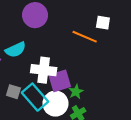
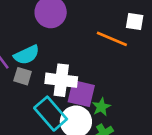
purple square: (60, 81) -> (81, 94), turned 30
gray square: (13, 92) -> (23, 76), moved

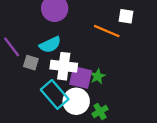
cyan semicircle: (27, 55) -> (50, 45), moved
green star: (101, 107) -> (98, 76), moved

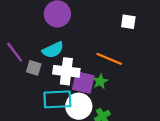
orange line: (107, 31) -> (109, 59), moved
cyan rectangle: (55, 94) -> (57, 99), turned -52

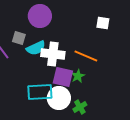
gray square: (34, 68) -> (19, 38), moved
white cross: (66, 71) -> (53, 54), moved

